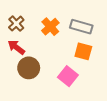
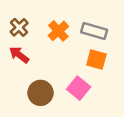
brown circle: (29, 68) -> (40, 93), moved

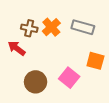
brown cross: (19, 27) -> (29, 28), moved, turned -35
orange square: (96, 60) -> (95, 61), moved

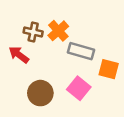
gray rectangle: (83, 27) -> (81, 51), moved

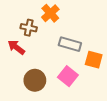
orange cross: (58, 31) -> (50, 13), moved

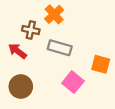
gray rectangle: (70, 44) -> (60, 48), moved
brown circle: (35, 80) -> (21, 87), moved

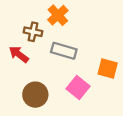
brown circle: (21, 87) -> (35, 95), moved

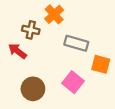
gray rectangle: (64, 51) -> (76, 43), moved

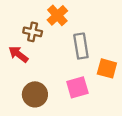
gray rectangle: (76, 43) -> (81, 46), turned 65
pink square: (73, 82) -> (77, 87), turned 35

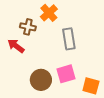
orange square: (107, 68) -> (91, 86), moved
brown circle: (35, 94) -> (41, 80), moved

